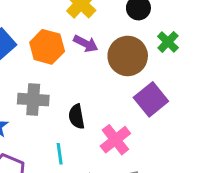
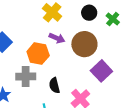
green cross: (168, 42) -> (113, 19), moved
orange hexagon: (47, 47) -> (38, 54), moved

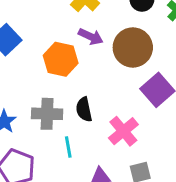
gray cross: (26, 77) -> (47, 114), moved

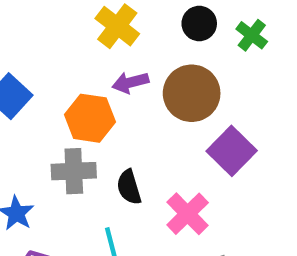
purple arrow: (91, 37) -> (130, 82), turned 145
gray cross: (47, 114) -> (74, 171), moved

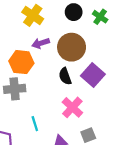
black semicircle: (129, 187) -> (65, 76), moved

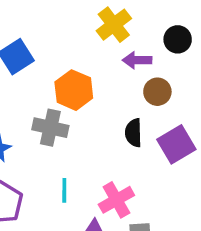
purple arrow: (41, 43) -> (137, 60), moved
brown circle: (72, 47) -> (157, 92), size x0.6
pink cross: (72, 107) -> (116, 200), moved

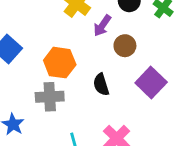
purple arrow: (137, 60) -> (102, 26), turned -40
black semicircle: (133, 133) -> (101, 85), moved

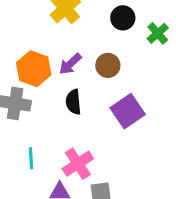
purple arrow: (102, 26) -> (70, 64), moved

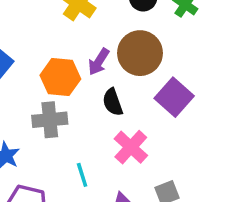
brown circle: (108, 65) -> (140, 53), size x1.6
pink cross: (78, 164) -> (131, 147), moved

